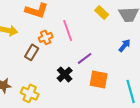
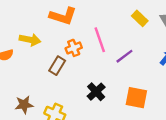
purple line: (85, 58) -> (124, 56), moved

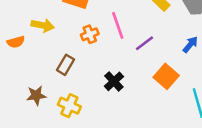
brown rectangle: (57, 66) -> (66, 65), moved
orange square: (136, 98) -> (166, 76), moved, turned 30

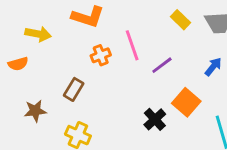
yellow arrow: (43, 25) -> (38, 34), moved
black cross: (114, 81) -> (155, 119), moved
brown star: (36, 95) -> (35, 111), moved

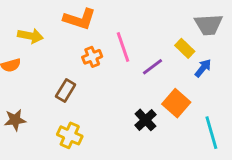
yellow rectangle: (180, 20) -> (185, 48), moved
brown star: (35, 111) -> (15, 120), moved

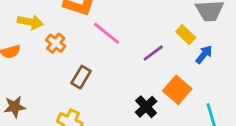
pink line: (123, 47) -> (107, 33), moved, turned -32
orange cross: (92, 57) -> (56, 43), moved, turned -30
brown rectangle: (66, 91) -> (81, 77), moved

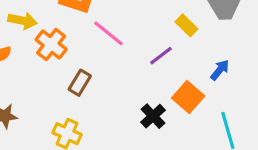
yellow rectangle: (186, 35) -> (186, 25), moved
orange cross: (56, 43) -> (51, 44), size x1.4
blue arrow: (204, 54) -> (220, 70), moved

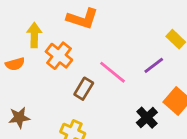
yellow arrow: (22, 21) -> (34, 35), turned -100
pink line: (108, 33) -> (113, 72), moved

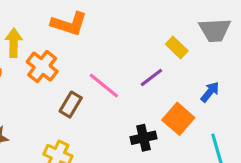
black cross: (147, 118) -> (143, 138), turned 30

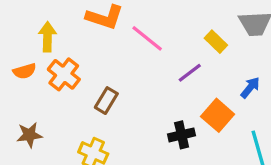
orange cross: (42, 67) -> (64, 74), moved
pink line: (104, 86) -> (147, 38), moved

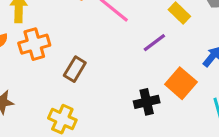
orange cross: (64, 74) -> (34, 44), turned 36

